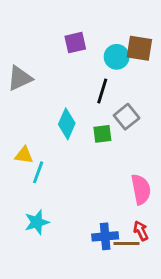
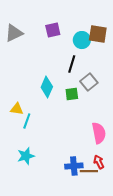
gray triangle: (20, 78) -> (14, 33), moved

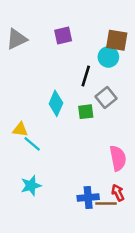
cyan circle: (82, 40) -> (108, 57), moved
cyan line: (27, 121) -> (32, 144), turned -70

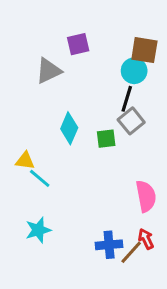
gray triangle: (17, 39) -> (49, 71), moved
black line: (86, 76) -> (127, 99), moved
brown line: (106, 203) -> (131, 252), turned -48

